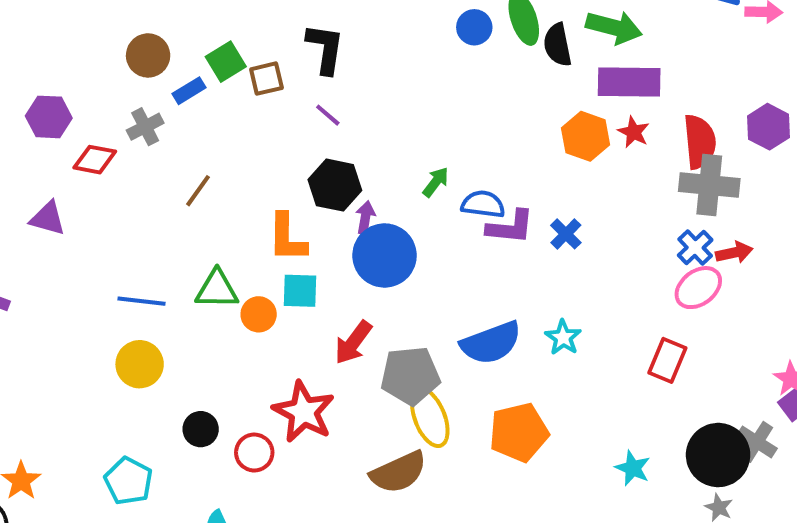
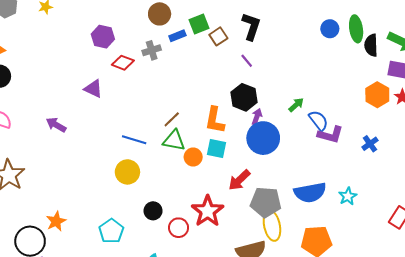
brown square: (266, 79) -> (218, 36), turned -30
brown line: (198, 191) -> (172, 119), moved
blue semicircle: (483, 204) -> (318, 121), turned 35
blue cross: (566, 234) -> (370, 144), moved

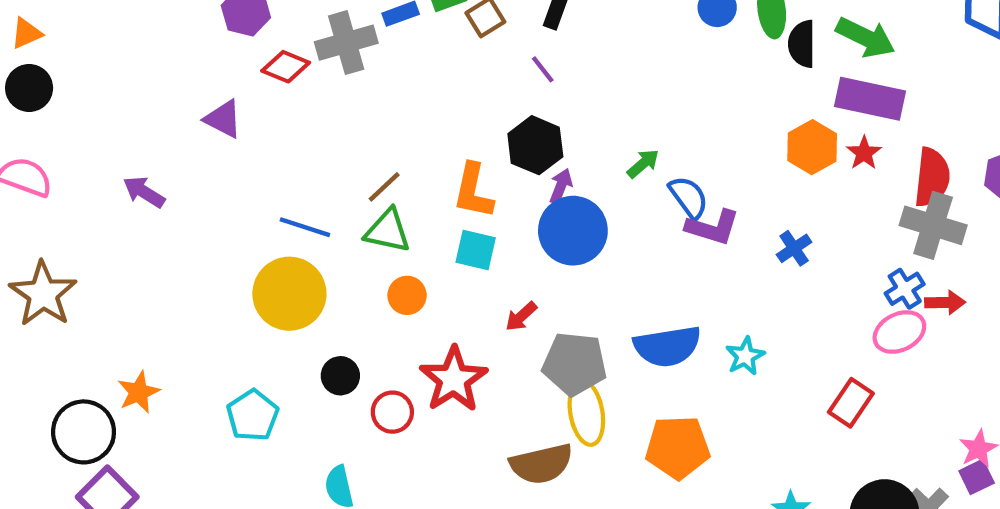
gray cross: (152, 50) -> (346, 43), size x1.5
orange circle: (193, 157) -> (407, 295), moved
yellow circle: (127, 172) -> (289, 294), size x1.4
red arrow: (239, 180) -> (521, 316), size x0.7

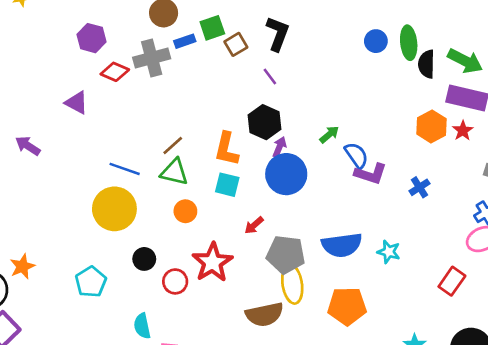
cyan star: (745, 356) -> (389, 252), turned -30

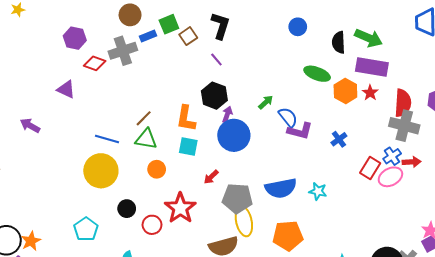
green ellipse: (409, 43) -> (317, 74), moved, turned -60
orange star: (22, 267) -> (31, 241), moved
red rectangle: (452, 281) -> (370, 168), moved

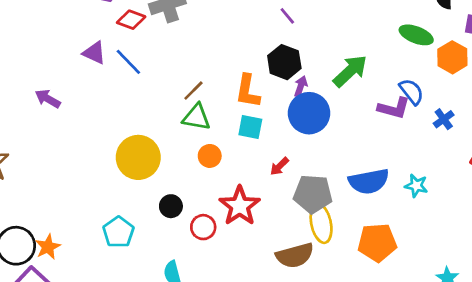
green arrow: (266, 102) -> (350, 71), size x1.8
blue semicircle: (288, 117) -> (412, 92), moved
blue line: (107, 139) -> (128, 62), moved, turned 30

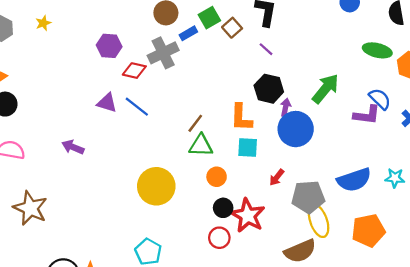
black circle: (171, 206) -> (223, 208), moved

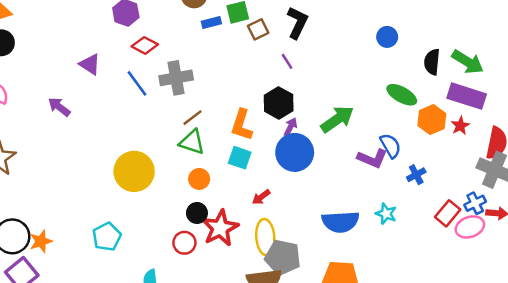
gray cross: (163, 53) -> (176, 78), moved
purple triangle: (107, 103) -> (90, 64), moved
cyan star: (395, 178) -> (386, 214), moved
gray pentagon: (308, 197) -> (283, 257), moved
yellow ellipse: (319, 221) -> (265, 237), moved

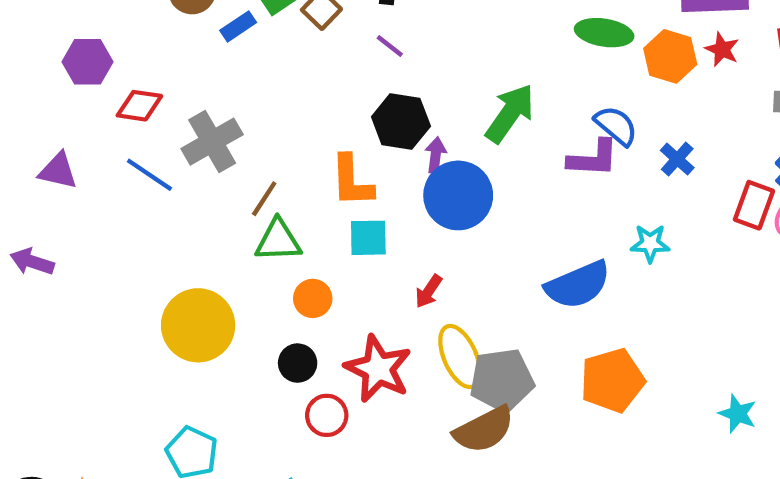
black circle: (197, 213) -> (298, 363), moved

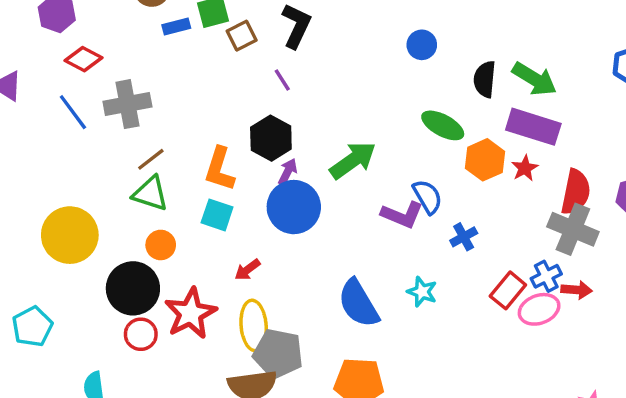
blue semicircle: (578, 285) -> (358, 303), turned 63
black circle: (298, 363) -> (133, 288), size x1.8

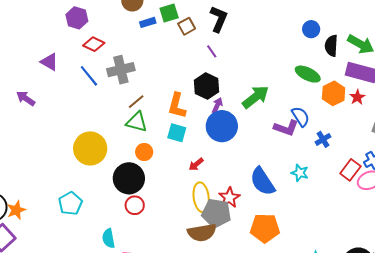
blue circle: (422, 45) -> (311, 29), moved
red star: (191, 313) -> (229, 198), moved, size x0.7

